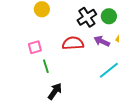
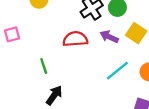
pink square: (35, 47) -> (12, 34), moved

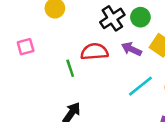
green line: (44, 66) -> (70, 68), moved

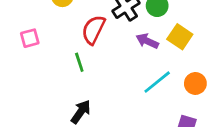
red semicircle: (94, 52) -> (93, 30), moved, turned -60

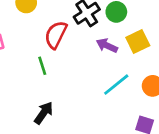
yellow square: (180, 37) -> (138, 41), turned 30

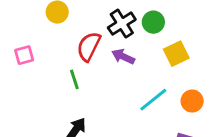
purple arrow: (107, 46) -> (123, 57), moved

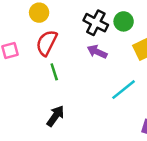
black cross: (122, 24) -> (96, 23), turned -30
red semicircle: (89, 46) -> (47, 43), moved

